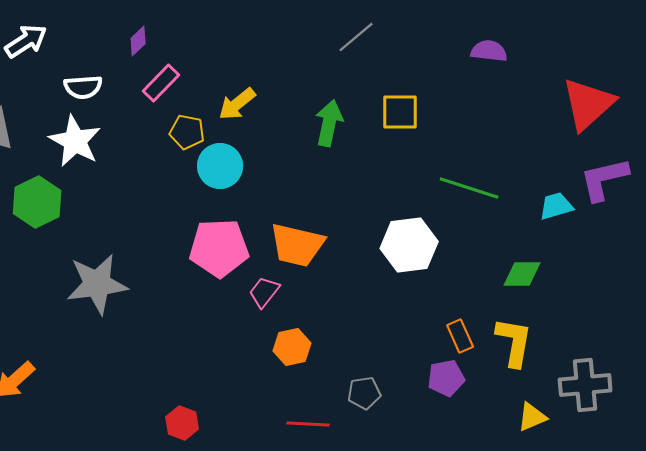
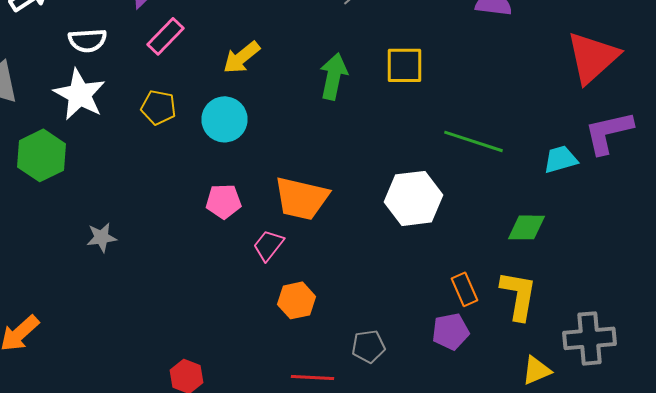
yellow pentagon: (187, 132) -> (158, 107), moved
pink pentagon: (219, 248) -> (224, 201), size x0.6
gray star: (97, 284) -> (102, 237), size x0.5

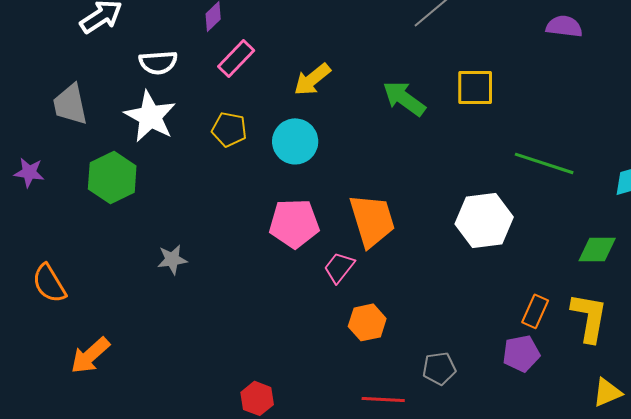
green arrow: (334, 76) -> (404, 98), turned -66
orange trapezoid: (302, 198) -> (372, 220), turned -120
pink pentagon: (224, 201) -> (294, 223), size x1.4
orange rectangle: (464, 289) -> (535, 311), turned 48

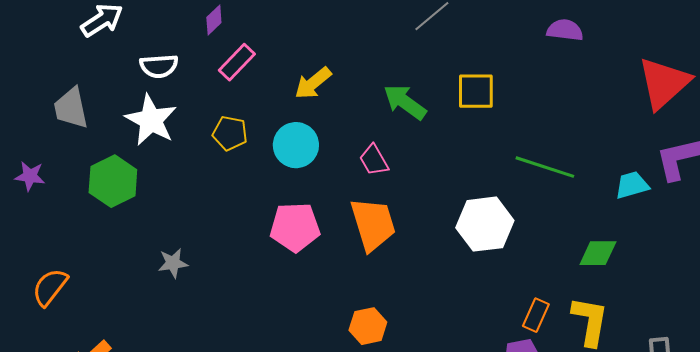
pink trapezoid: (339, 267) -> (374, 160), moved, turned -68
orange semicircle: (49, 283) -> (50, 287), turned 69

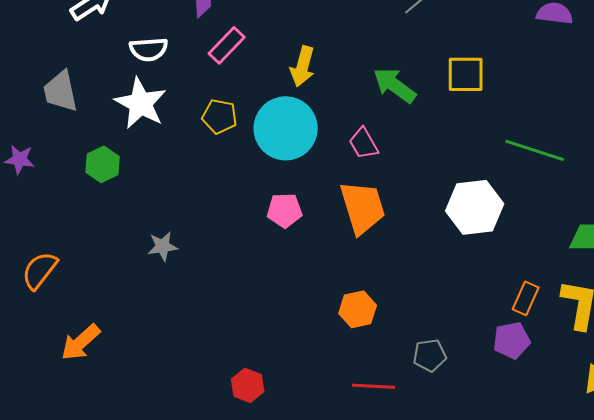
yellow arrow: (313, 83) -> (303, 66), turned -36
cyan circle: (296, 145) -> (286, 128), size x1.4
green hexagon: (113, 181) -> (103, 164), size x0.7
pink pentagon: (295, 227) -> (285, 210), size x0.7

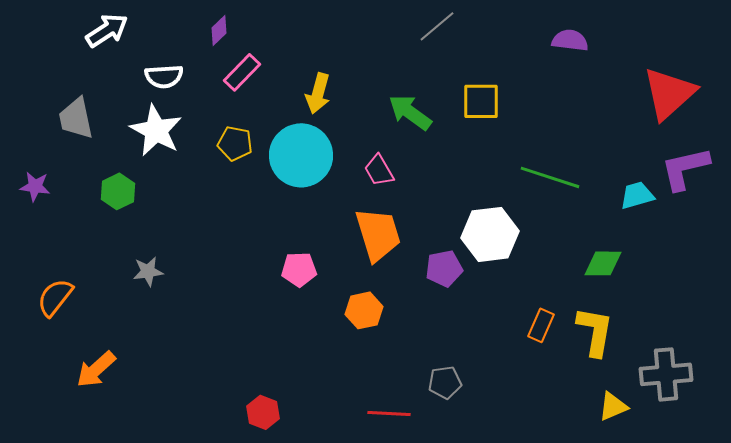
pink pentagon: (285, 210) -> (299, 269), moved
gray star: (163, 246) -> (148, 271), moved
orange hexagon: (358, 309) -> (364, 310), moved
purple pentagon: (512, 340) -> (444, 268), moved

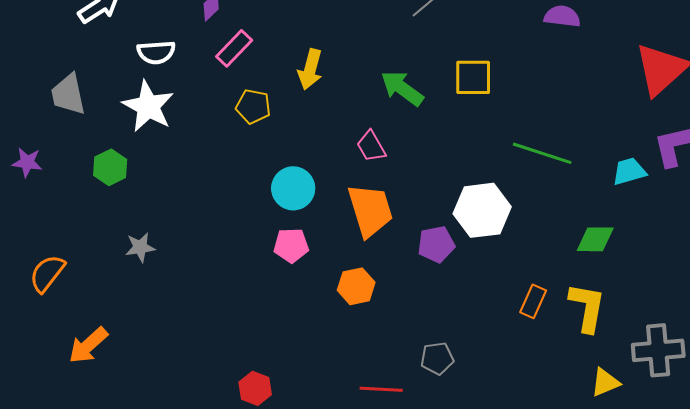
yellow pentagon: (235, 143) -> (253, 106), moved
cyan circle: (301, 155) -> (293, 188), moved, size x0.7

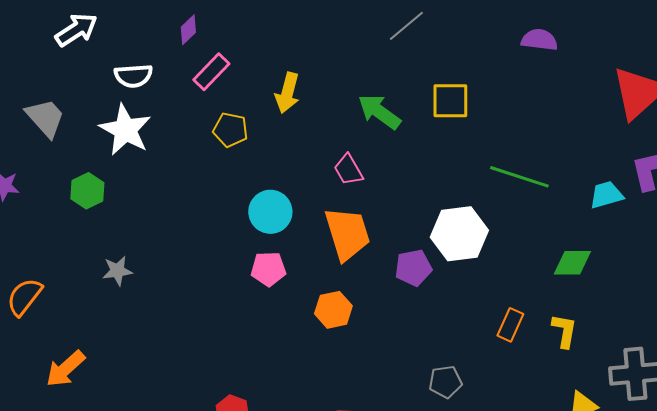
gray trapezoid: (68, 94) -> (45, 118), turned 150
yellow L-shape: (587, 307) -> (564, 331), size x0.7
gray pentagon: (437, 358) -> (445, 382), moved

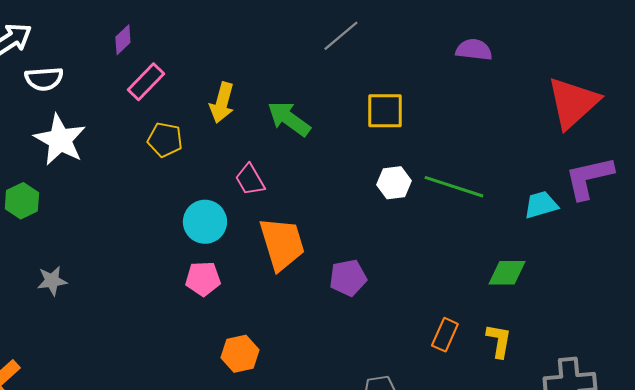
white semicircle: (133, 76) -> (44, 79), moved
green arrow: (379, 112) -> (289, 119), moved
pink trapezoid: (348, 170) -> (250, 180), moved
white hexagon: (459, 234) -> (394, 183), moved, size x0.6
orange hexagon: (333, 310) -> (240, 354), moved

